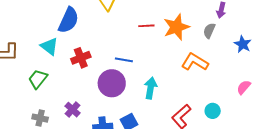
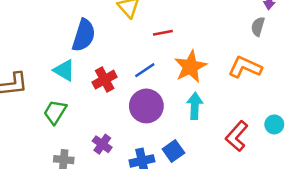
red line: (146, 26) -> (163, 33), moved
orange star: (176, 27) -> (190, 67), moved
blue line: (124, 60) -> (145, 70), moved, turned -36

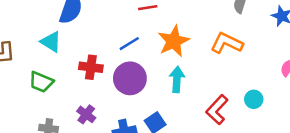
red cross: (105, 80) -> (91, 67), moved, turned 35
green trapezoid: (55, 112) -> (41, 82), turned -100

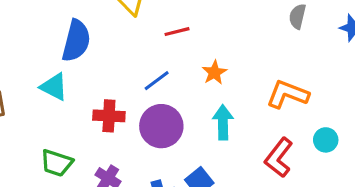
orange star: (174, 41) -> (214, 73), size x0.6
orange L-shape: (227, 43) -> (288, 94), moved
green trapezoid: (41, 82) -> (57, 163), moved

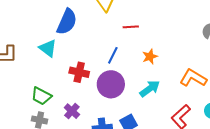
blue line: (157, 81) -> (113, 55), turned -36
cyan arrow: (223, 122) -> (150, 89), turned 45

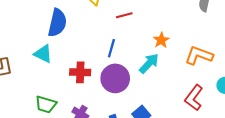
orange star: (150, 57) -> (161, 40), moved
cyan arrow: (150, 89) -> (149, 63), moved

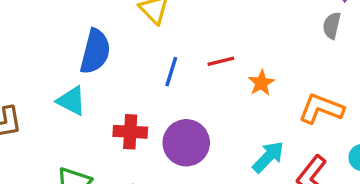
red line: (124, 15) -> (221, 61), moved
blue line: (111, 48) -> (171, 72), moved
cyan arrow: (149, 63) -> (268, 157), moved

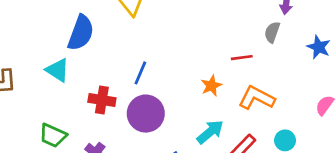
red line: (221, 61) -> (242, 58), moved
blue line: (171, 72) -> (140, 73), moved
orange star: (261, 83) -> (211, 86), moved

